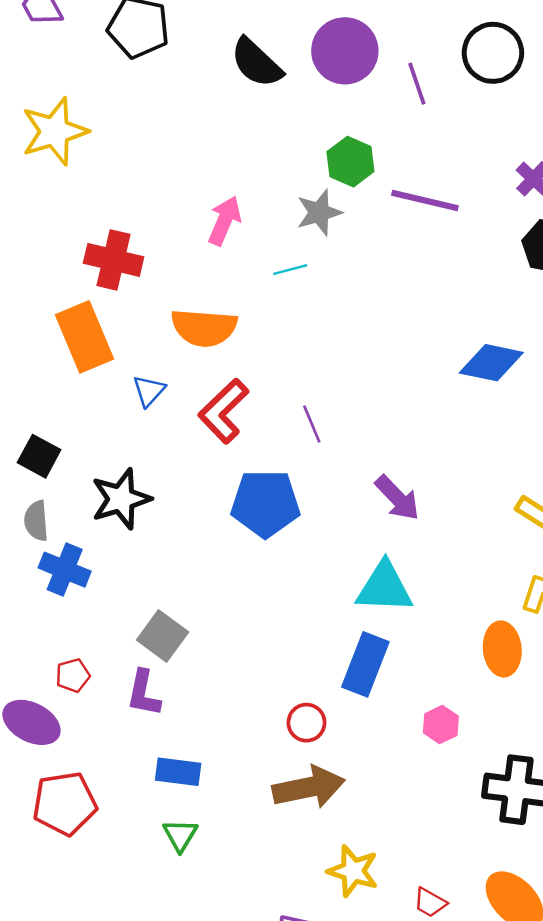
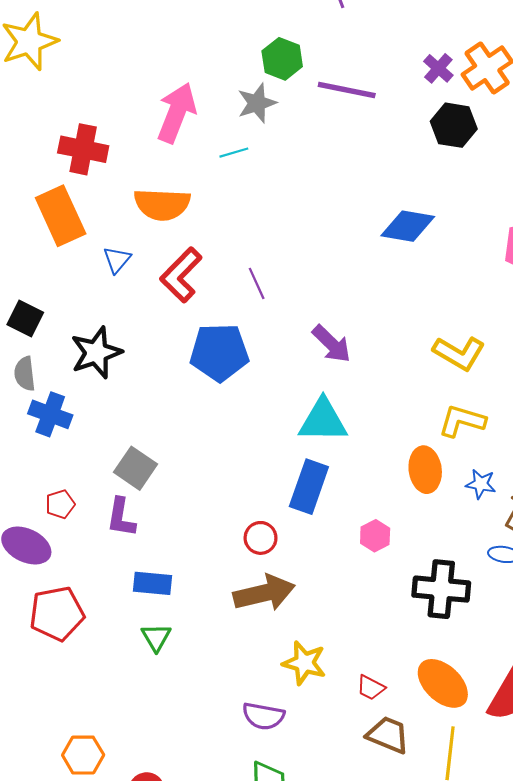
pink arrow: (224, 221) -> (177, 113), size x1.4

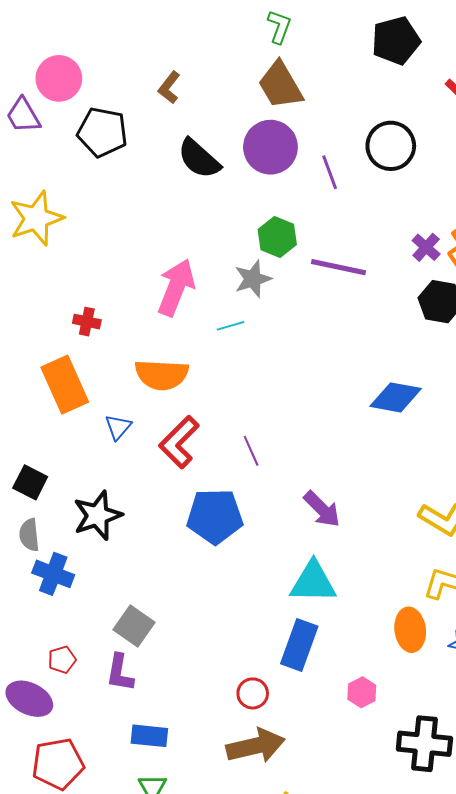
red cross: (83, 149) -> (87, 322), size x0.6

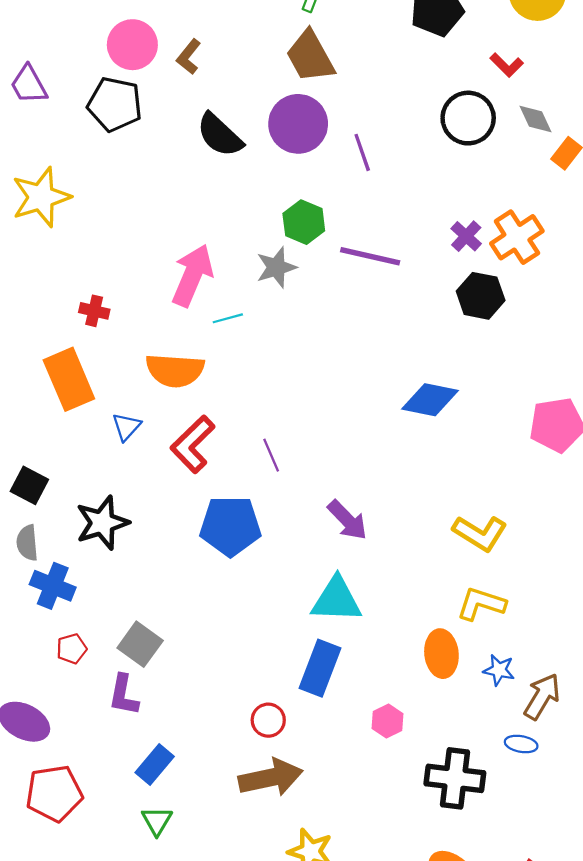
pink circle: (59, 78) -> (132, 45), moved
black circle: (391, 146) -> (468, 118), moved
cyan line: (230, 326) -> (228, 318), moved
red pentagon: (62, 660) -> (72, 649), moved
blue rectangle: (149, 736) -> (155, 764), turned -57

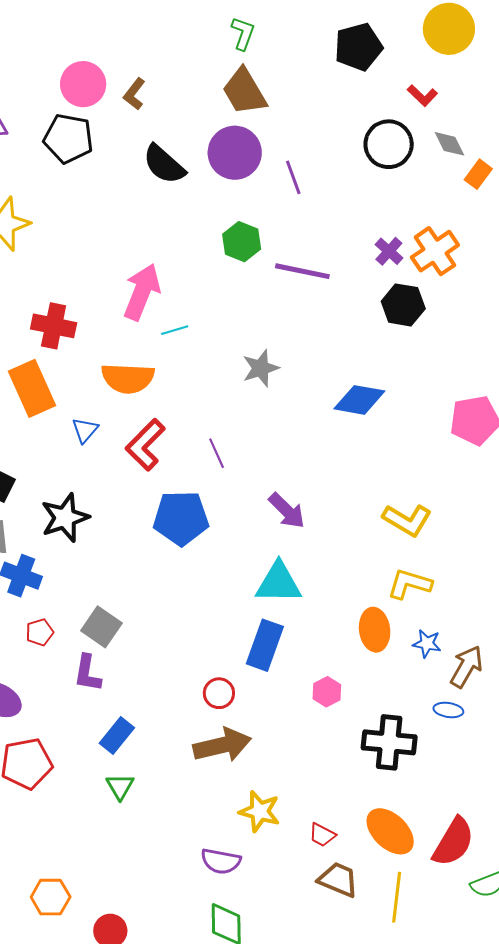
gray star: (276, 267) -> (261, 368), moved
red cross: (94, 311) -> (54, 326), size x1.6

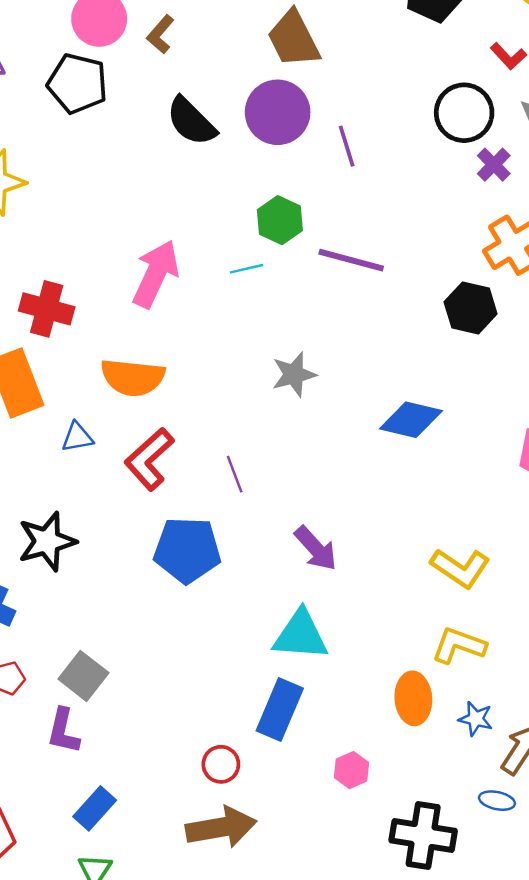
purple cross: (389, 251) -> (494, 165), moved
cyan line: (175, 330) -> (247, 269), moved
blue triangle: (85, 430) -> (77, 437), turned 36

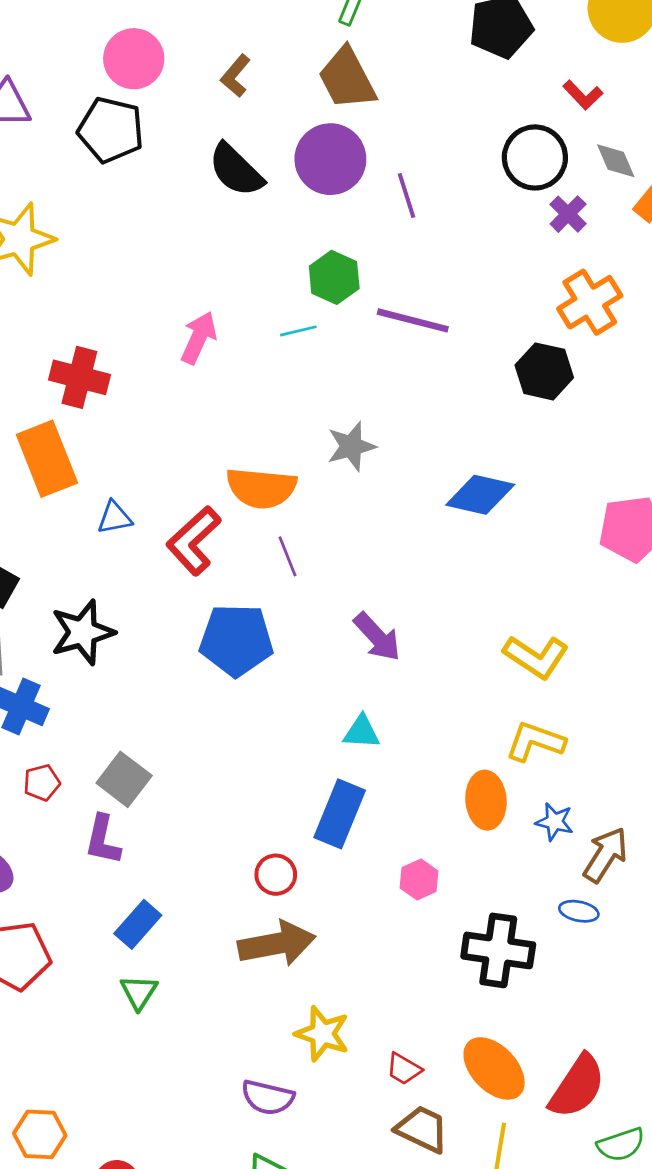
brown L-shape: (160, 34) -> (236, 76), moved
pink arrow: (156, 274) -> (199, 338), size x0.7
orange semicircle: (133, 377) -> (261, 488), moved
cyan triangle: (301, 635) -> (362, 732), size x0.6

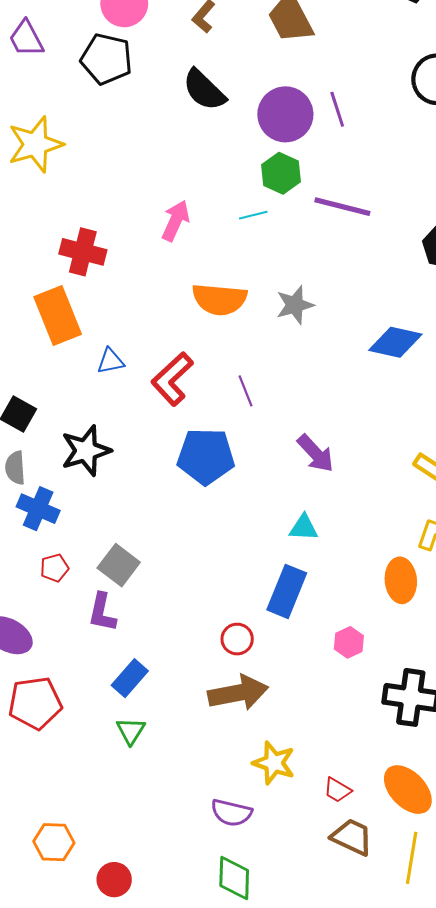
purple circle: (330, 159) -> (285, 114), moved
orange semicircle: (261, 488) -> (219, 299), moved

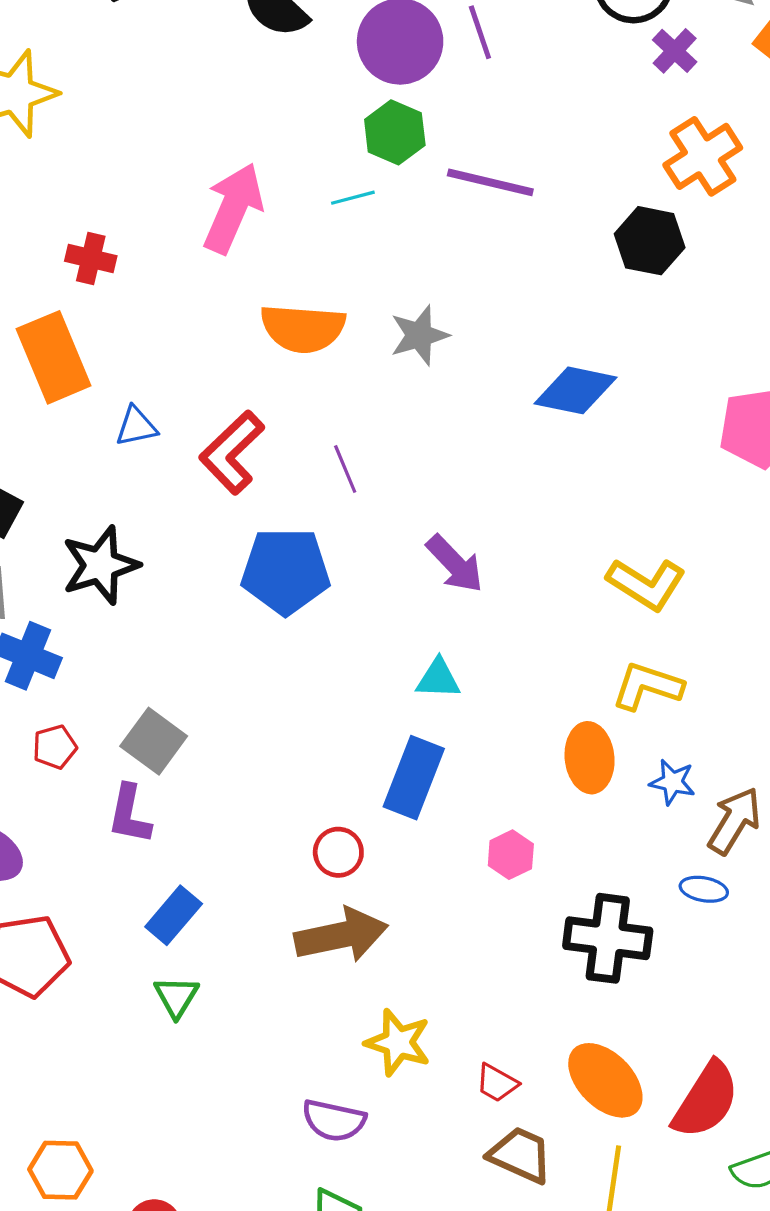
pink arrow: (176, 221) -> (233, 208), size x1.4
red cross: (83, 252) -> (91, 259), size x0.7

